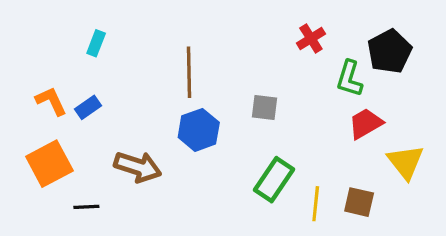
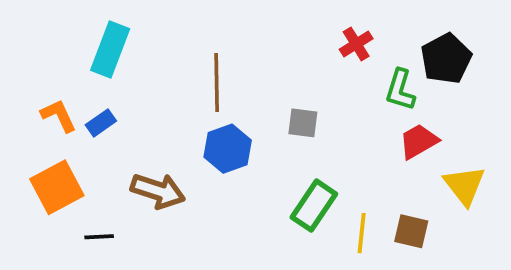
cyan rectangle: (96, 43) -> (110, 49), size x1.8

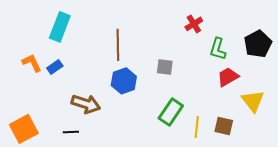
black pentagon: (446, 59) -> (258, 44), moved
orange square: (57, 187) -> (24, 129), moved
black line: (99, 237) -> (71, 132), moved

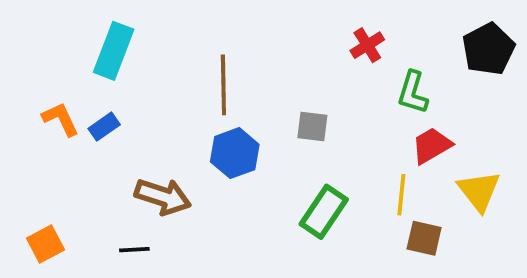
black pentagon: (258, 44) -> (488, 49), moved
yellow line: (197, 127) -> (401, 195), moved
orange square: (24, 129) -> (45, 244), size x0.7

